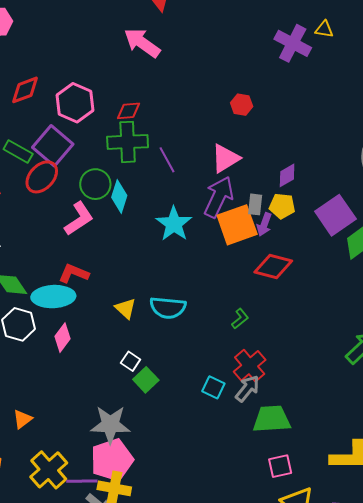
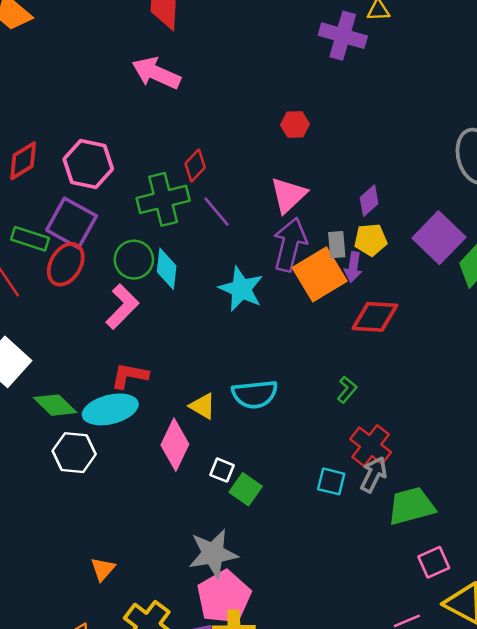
red diamond: (129, 111) -> (195, 165), moved, turned -30
pink diamond: (62, 338) -> (175, 445), moved, size x1.4

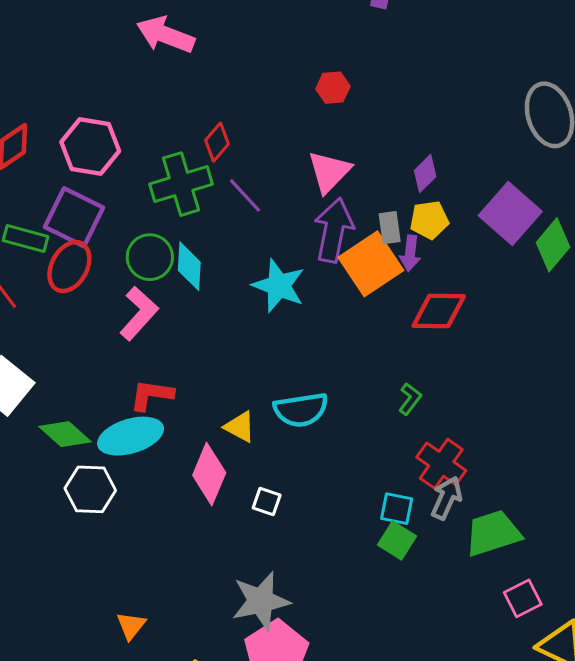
green square: (246, 489) -> (397, 540), moved

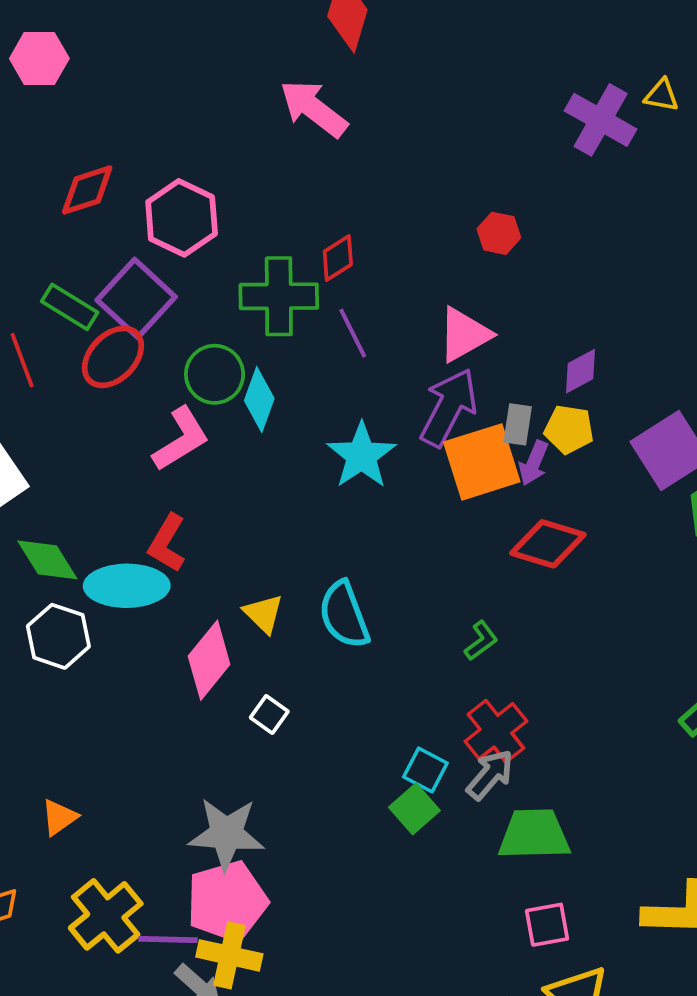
red L-shape: (151, 395) -> (167, 543), turned -84
cyan semicircle: (301, 410) -> (344, 615), turned 62

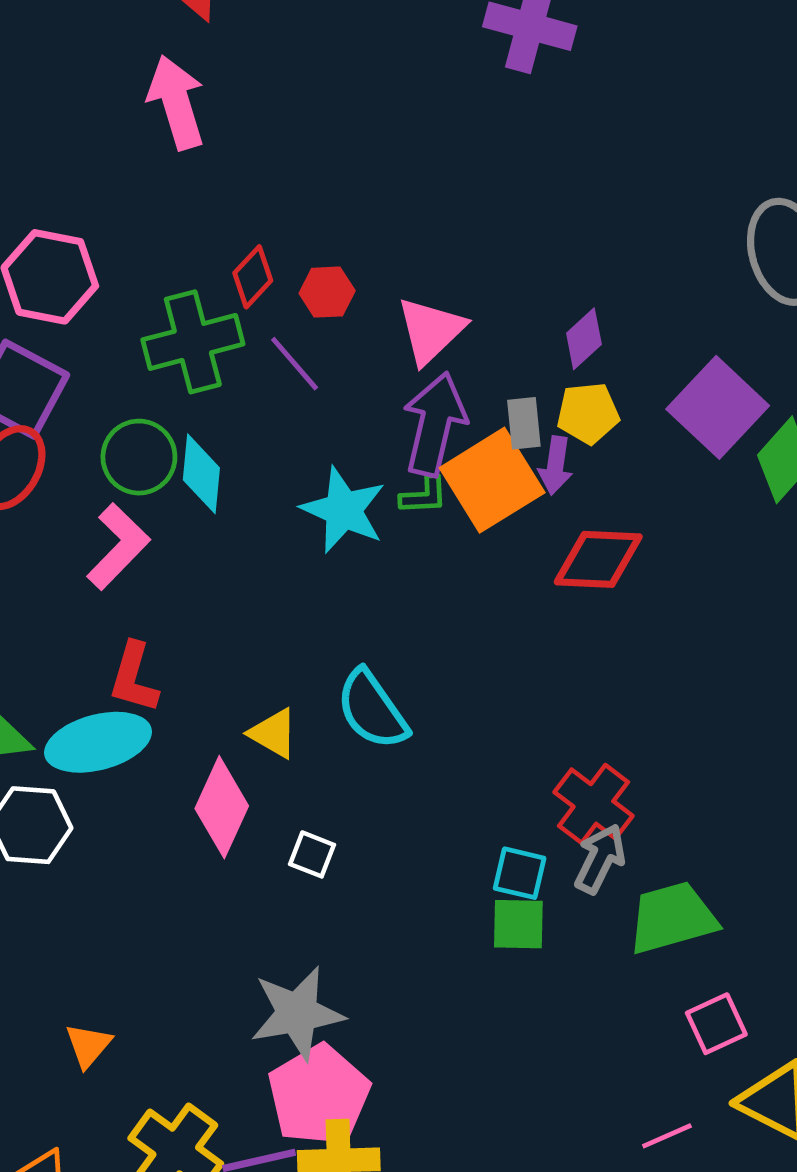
pink arrow: (314, 109) -> (176, 102), turned 50
red hexagon: (499, 233) -> (327, 292), moved
green L-shape: (481, 641) -> (424, 496), moved, turned 48
green square: (414, 809) -> (518, 924), turned -33

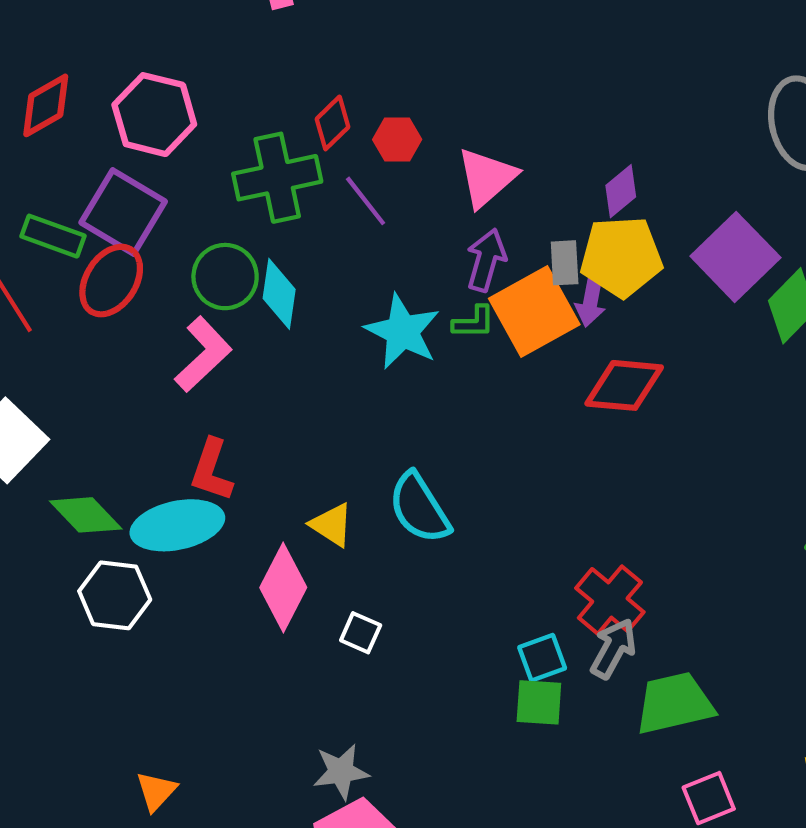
yellow pentagon: (588, 413) -> (621, 257), size x1.5
purple arrow: (435, 424) -> (486, 260), size x0.7
cyan square: (520, 873) -> (542, 658), turned -36
gray star: (297, 1013) -> (341, 772), size x0.7

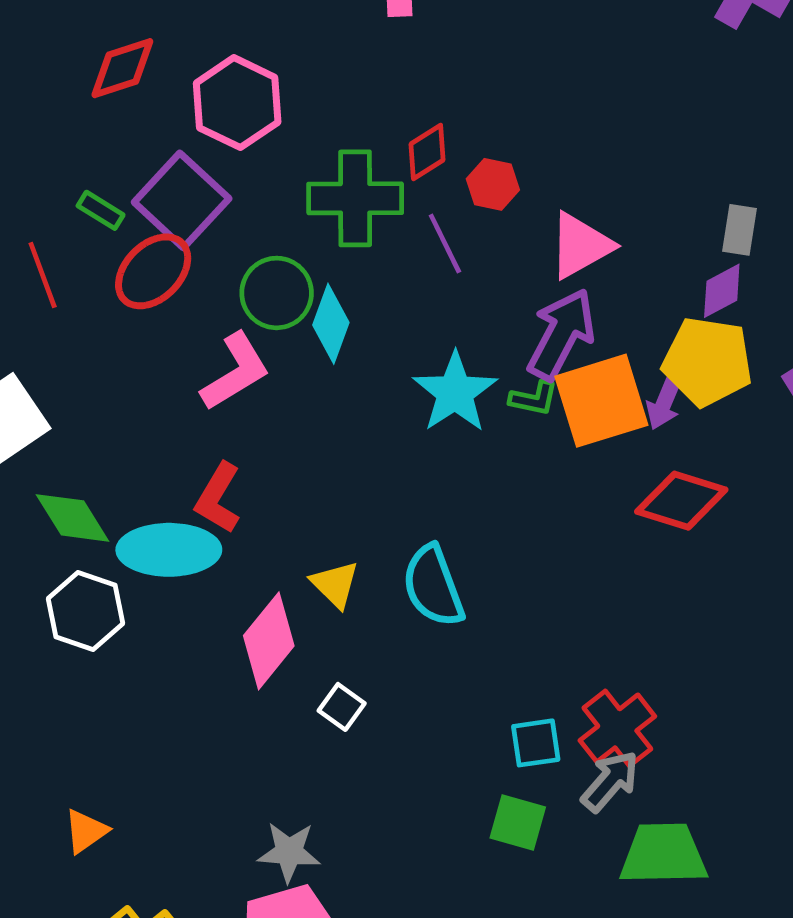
green rectangle: (53, 236) -> (101, 210), size x0.7
purple arrow: (486, 260) -> (561, 334), size x1.4
gray rectangle: (565, 263) -> (739, 230), moved
cyan square: (542, 658) -> (536, 743), moved

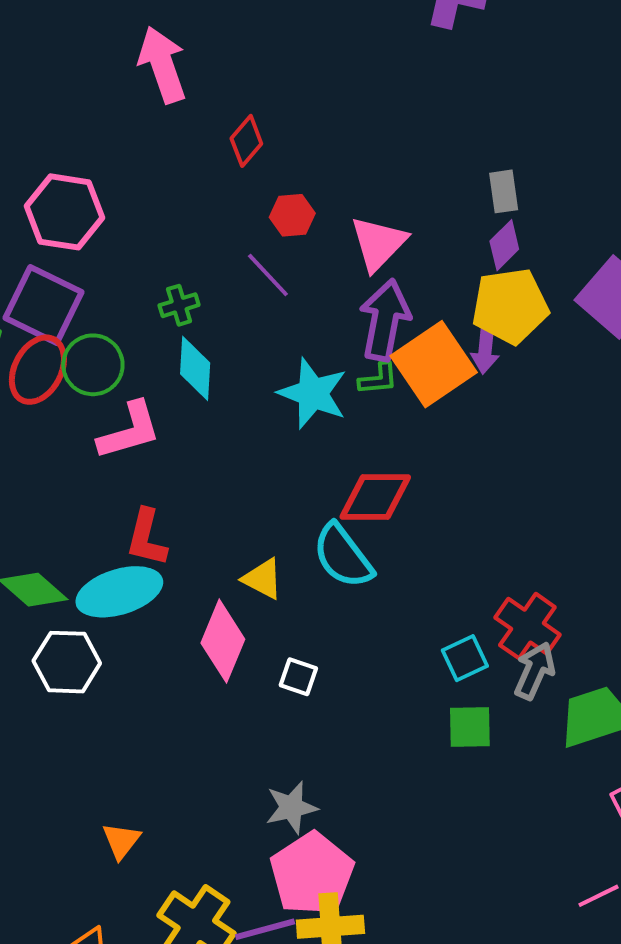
red diamond: (427, 152) -> (246, 141), moved
green cross: (355, 198) -> (179, 305), moved, size x0.5
green circle: (277, 293) -> (93, 365), moved
pink L-shape: (235, 372) -> (129, 431), turned 32
red diamond: (681, 501) -> (375, 497), moved

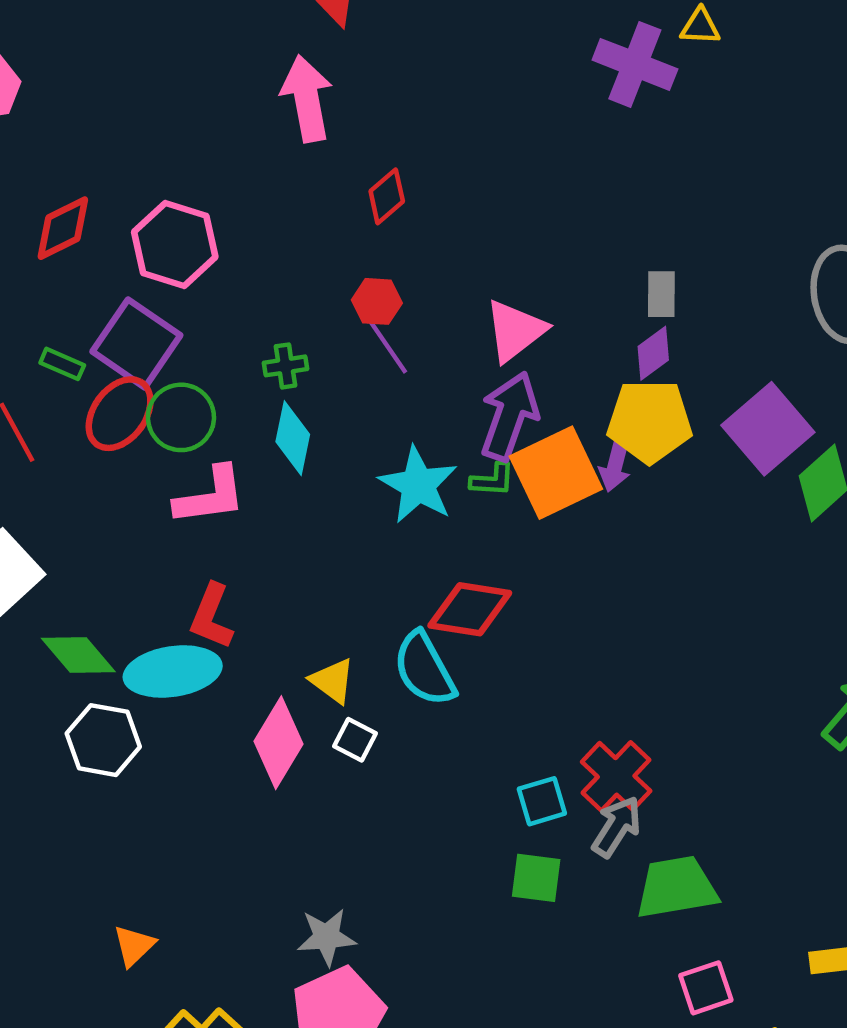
red hexagon: (292, 215) -> (377, 301), moved
white square: (298, 677) -> (355, 740), moved

